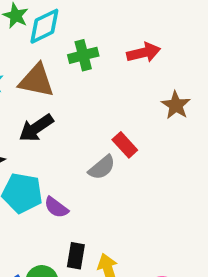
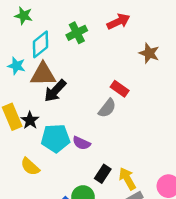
cyan diamond: (44, 26) -> (40, 44), moved
brown triangle: (36, 81) -> (43, 74), moved
black rectangle: (76, 256) -> (103, 174), turned 36

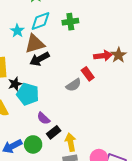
red arrow: (118, 22) -> (103, 56), moved
brown triangle: (43, 74) -> (35, 44), turned -35
black star: (30, 120) -> (15, 84), moved
purple semicircle: (82, 143) -> (43, 118), moved

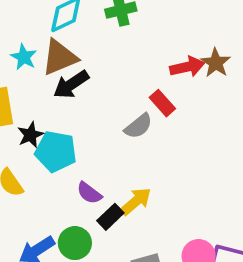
cyan star: (17, 31) -> (24, 57), moved
yellow arrow: (71, 142) -> (136, 201), moved, turned 66

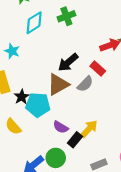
brown triangle: (60, 57) -> (58, 84), moved
black arrow: (71, 84) -> (68, 62), moved

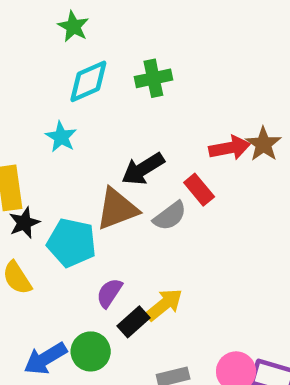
cyan star: (12, 51) -> (61, 137), moved
black star: (22, 97) -> (24, 223), moved
purple semicircle: (61, 127) -> (109, 293), turned 84

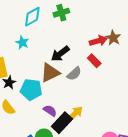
red rectangle: (199, 190) -> (94, 61), moved
purple semicircle: (109, 293) -> (50, 111), turned 96
black rectangle: (133, 322) -> (62, 123), size x1.5

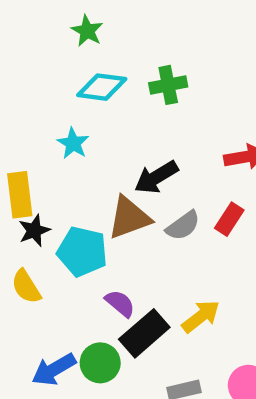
cyan diamond: (32, 17) -> (102, 87), turned 30
red rectangle: (94, 61) -> (229, 219), moved, turned 72
yellow arrow: (75, 114) -> (201, 316), moved

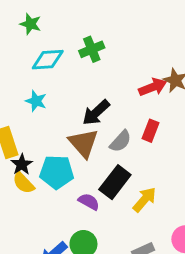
brown triangle: (129, 218) -> (83, 143), turned -40
yellow semicircle: (26, 287) -> (23, 183), moved
black rectangle: (144, 333) -> (115, 182), moved

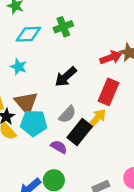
red rectangle: (151, 131) -> (108, 92), size x1.5
gray semicircle: (120, 141) -> (67, 114), moved
brown triangle: (83, 143) -> (26, 103), moved
yellow arrow: (144, 200) -> (97, 118), moved

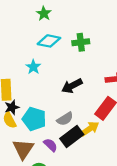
brown triangle: (26, 103) -> (23, 149), moved

